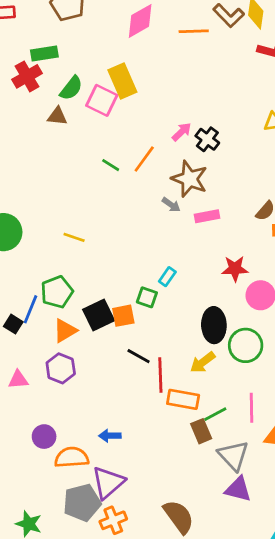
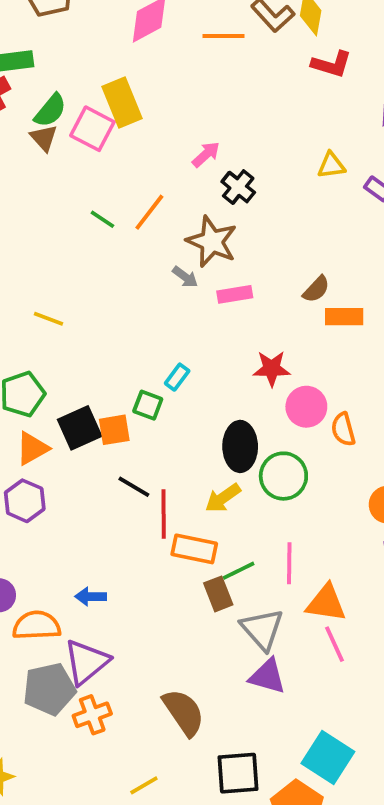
brown triangle: (57, 116) -> (44, 138), moved, turned 40
pink arrow: (182, 132) -> (206, 154), moved

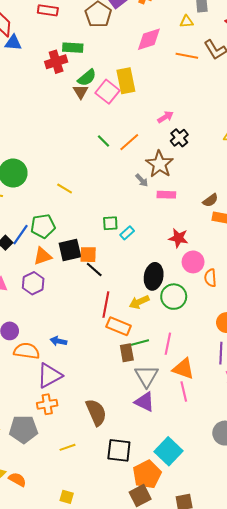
green square: (148, 405) -> (110, 223), moved, turned -35
black line: (134, 487) -> (94, 270), moved
gray pentagon: (49, 689) -> (23, 429), moved

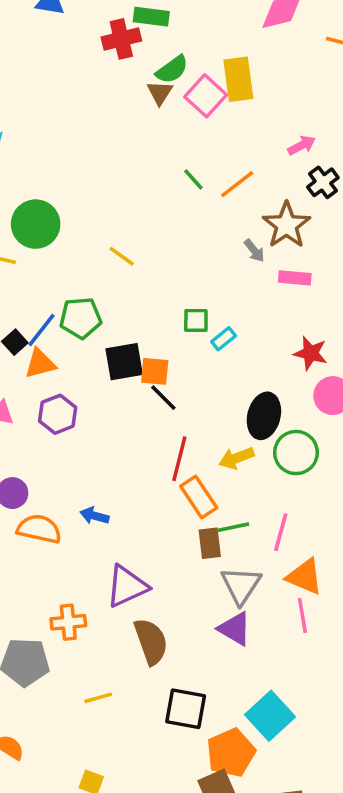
orange triangle: (43, 256) -> (40, 364), moved
orange rectangle: (119, 326) -> (199, 497), turned 30
purple triangle: (49, 376) -> (127, 586), moved

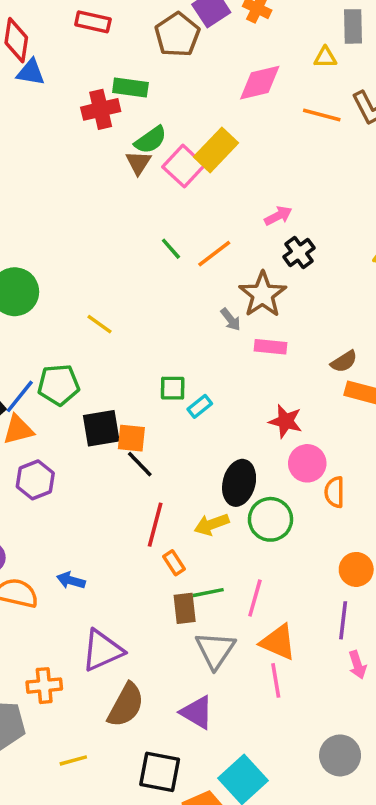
yellow rectangle: (238, 79) -> (216, 150), turned 51
orange rectangle: (199, 497) -> (174, 563), size x0.6
purple triangle: (235, 629) -> (197, 712), moved
brown semicircle: (151, 641) -> (126, 705), turned 48

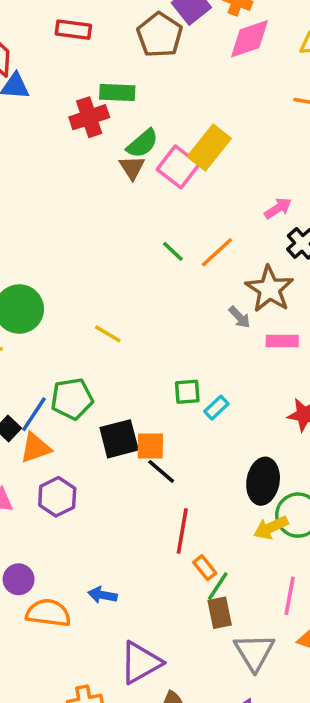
pink diamond: (260, 83) -> (249, 39), moved
yellow arrow: (212, 524) -> (271, 528), moved
green line: (208, 593) -> (218, 586), moved, turned -40

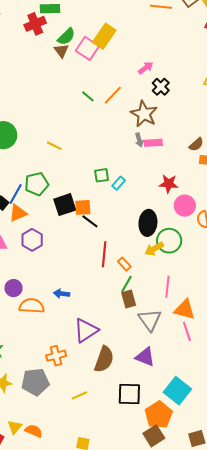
gray arrow: (240, 317) -> (139, 140), moved, turned 32
orange rectangle: (205, 568) -> (124, 264), moved

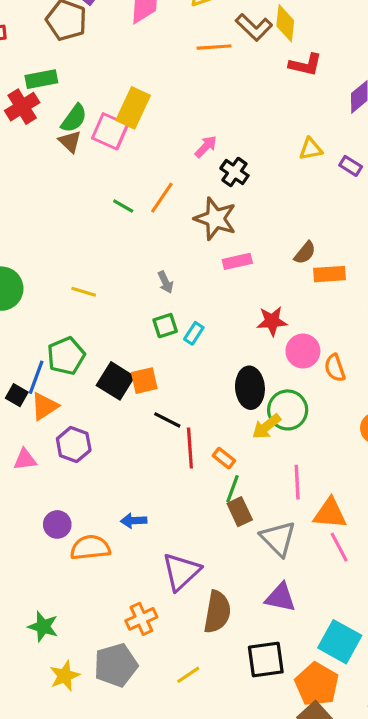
gray arrow: (139, 140) -> (166, 282), moved
black square: (65, 205) -> (115, 381), turned -30
black line: (90, 221) -> (167, 420), moved

